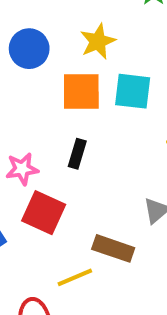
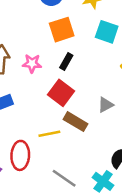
orange square: (81, 91) -> (62, 30), moved, turned -30
red square: (44, 213) -> (61, 93), moved

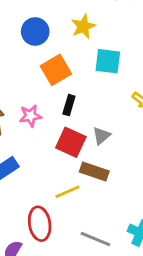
gray triangle: (106, 105) -> (101, 136), moved

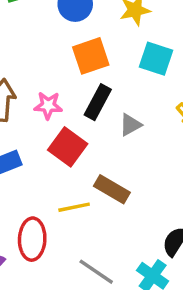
black rectangle: (69, 105) -> (98, 102), size x1.4
gray triangle: (101, 136) -> (130, 125), moved
red square: (71, 142) -> (68, 147), moved

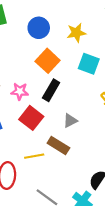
orange square: (91, 56) -> (48, 61), turned -30
gray triangle: (130, 125) -> (70, 121), moved

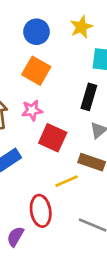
orange square: (48, 61) -> (36, 71), moved
black rectangle: (51, 90) -> (89, 97), moved

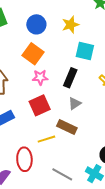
pink star: (32, 110) -> (40, 77), moved
red square: (53, 138) -> (40, 105), turned 35

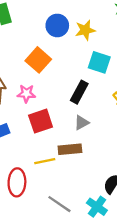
blue circle: (36, 24) -> (57, 25), moved
pink star: (40, 77) -> (26, 94), moved
brown rectangle: (67, 127) -> (70, 149), turned -36

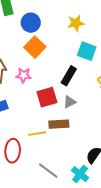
blue circle: (57, 25) -> (31, 23), moved
red square: (41, 121) -> (47, 97), moved

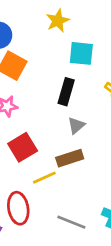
red square: (47, 97) -> (23, 147), moved

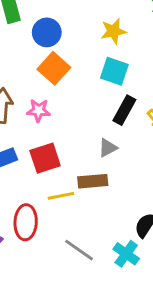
cyan square: (81, 53) -> (114, 71), moved
black rectangle: (66, 92) -> (124, 110), moved

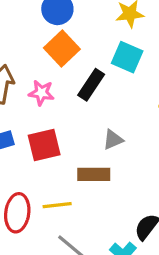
black rectangle: (124, 110) -> (91, 85), moved
yellow line: (61, 196) -> (57, 205), moved

